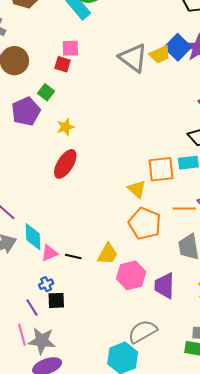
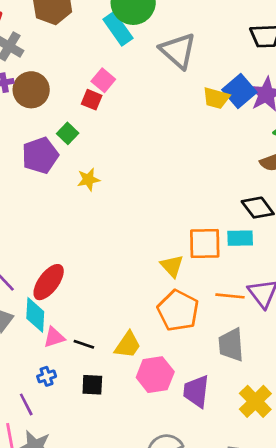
pink square: (70, 48) -> (103, 80), turned 36
yellow trapezoid: (160, 54) -> (216, 98), turned 35
gray triangle: (133, 58) -> (178, 51), moved
red ellipse: (65, 164) -> (49, 282), moved
black square: (56, 300) -> (92, 385), moved

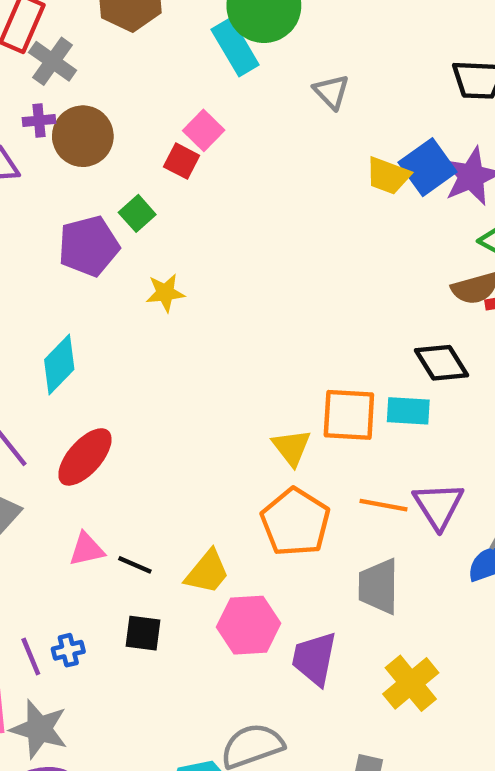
gray triangle: (178, 51) -> (331, 92), size x0.6
cyan diamond: (35, 315) -> (59, 365), moved, turned 36
blue cross: (47, 376) -> (68, 650), moved

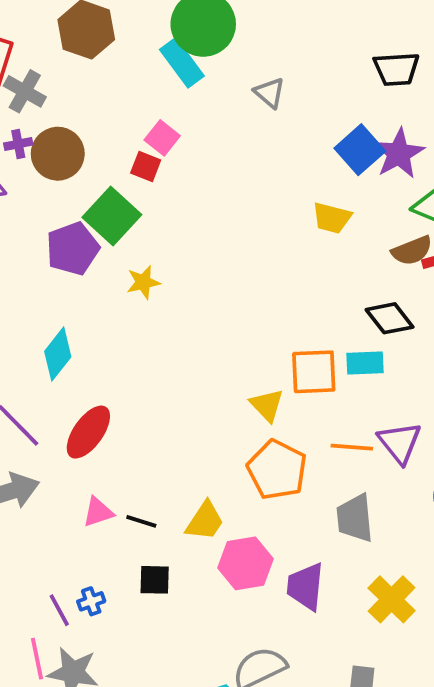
yellow trapezoid: (388, 176) -> (332, 218), moved
green square: (137, 213) -> (112, 216), size x1.8

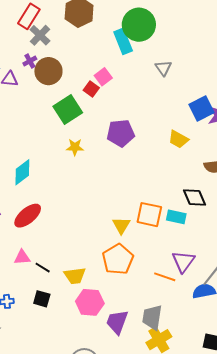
purple cross: (18, 144) -> (30, 61), turned -32
purple pentagon: (73, 249) -> (121, 133), moved
orange line: (352, 447) -> (165, 277), moved
gray trapezoid: (355, 518) -> (152, 317), moved
yellow trapezoid: (205, 521) -> (75, 276), turned 35

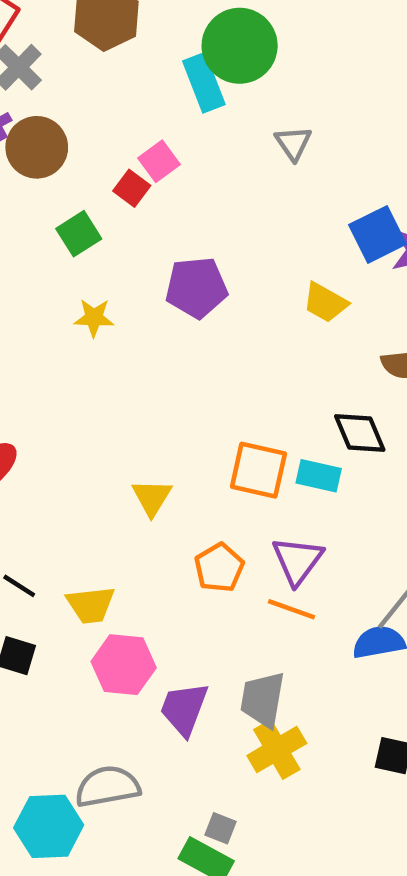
green square: (68, 110) -> (79, 234), size x0.7
yellow triangle: (121, 225) -> (152, 497), moved
orange pentagon: (118, 259) -> (219, 568), moved, size x0.7
purple triangle: (183, 262) -> (297, 560), moved

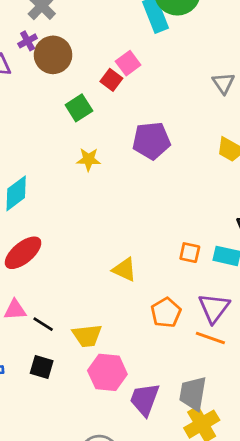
gray triangle: (293, 143) -> (223, 83), moved
orange square: (258, 470) -> (190, 253), size x0.6
yellow triangle: (152, 497) -> (124, 270), turned -36

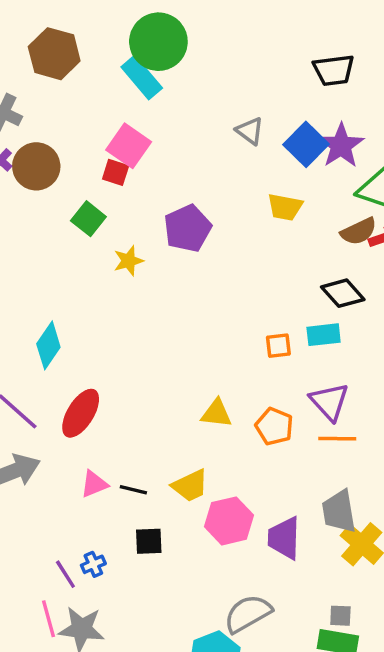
pink square: (128, 63) -> (129, 146), size x1.4
yellow star: (89, 159) -> (128, 261), moved
yellow triangle: (124, 270) -> (216, 413), moved

